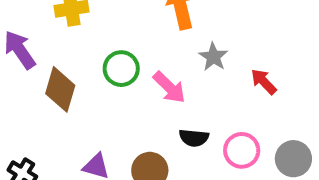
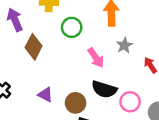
green circle: (121, 69) -> (72, 27), moved
black semicircle: (194, 138) -> (104, 89), size x1.5

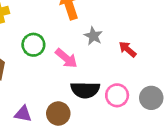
green circle: (72, 27) -> (33, 45), moved

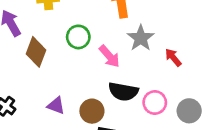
gray star: (93, 36) -> (141, 38), size x1.4

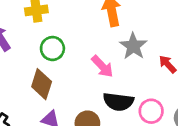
green circle: (78, 37) -> (52, 49), moved
brown diamond: (36, 52) -> (42, 84), moved

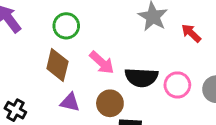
pink arrow: (102, 66) -> (102, 63), moved

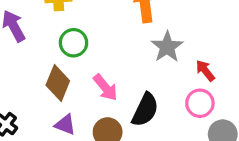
black semicircle: (141, 77) -> (145, 110), turned -76
pink circle: (177, 85) -> (200, 103), moved

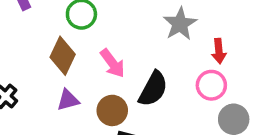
red arrow: (205, 71) -> (219, 51), turned -150
purple triangle: (65, 125) -> (68, 100), turned -40

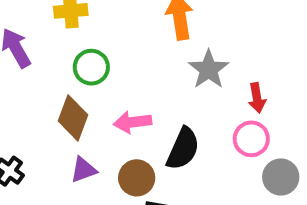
pink arrow: (112, 63) -> (133, 122), turned 124

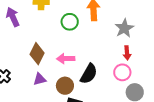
green circle: (91, 67) -> (70, 22), moved
gray star: (209, 69) -> (124, 28), moved

